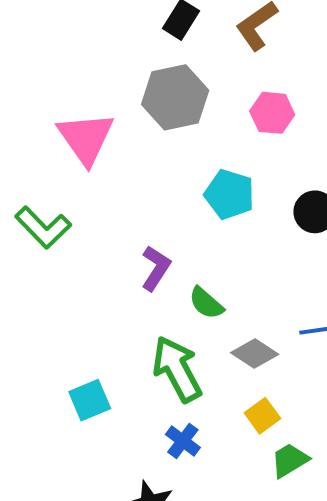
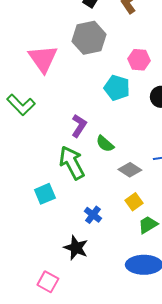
pink hexagon: (272, 113) -> (139, 60), moved
green arrow: (177, 369) -> (72, 163), moved

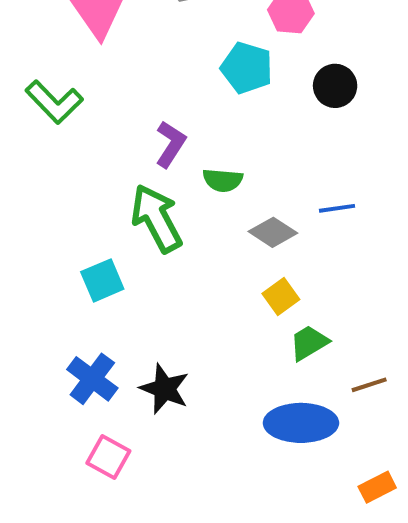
green semicircle: (105, 144) -> (223, 180), turned -36
blue cross: (93, 215) -> (92, 379), moved, size x1.4

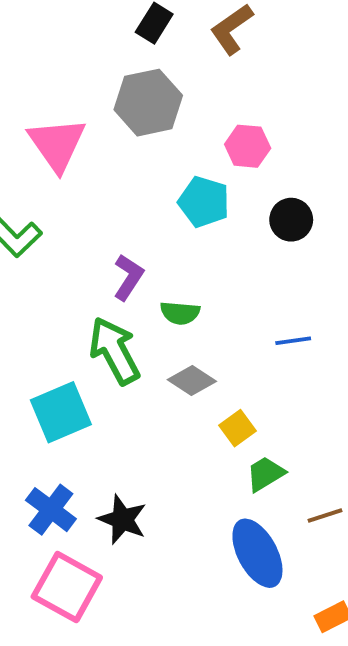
gray diamond: (273, 232) -> (192, 380), moved
cyan square: (102, 280) -> (61, 412), size x1.4
blue ellipse: (301, 423) -> (257, 553), turned 62
pink square: (108, 457) -> (67, 587), size x1.6

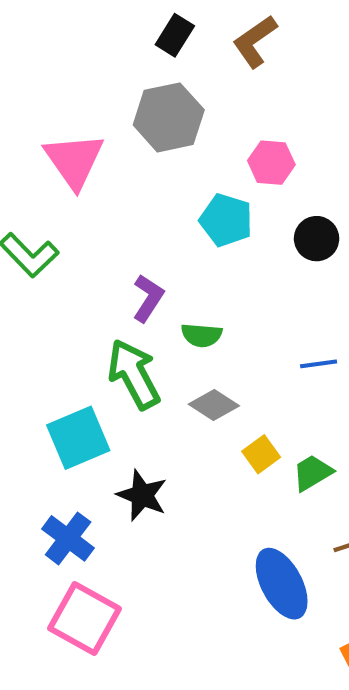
green trapezoid: (265, 474) -> (312, 473), moved
black star: (122, 519) -> (142, 495), moved

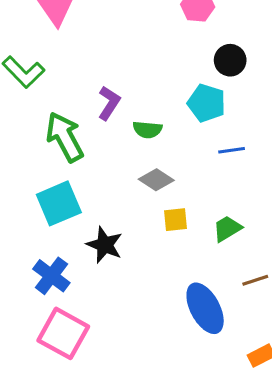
cyan pentagon: (226, 220) -> (207, 103), moved
green arrow: (134, 374) -> (65, 137), moved
yellow square: (261, 454) -> (176, 220), moved, turned 30

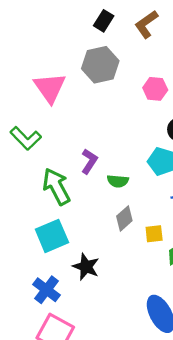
gray diamond: (156, 180) -> (124, 218), turned -75
yellow square: (176, 220) -> (154, 234), moved

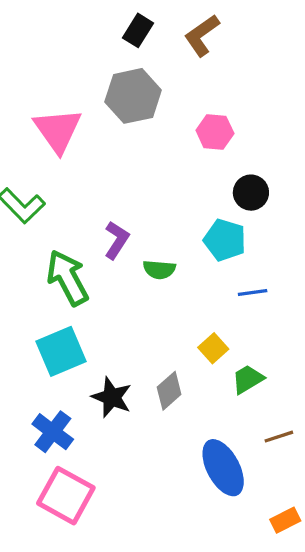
gray diamond: (124, 218) -> (169, 391), moved
yellow square: (154, 234) -> (213, 348), turned -36

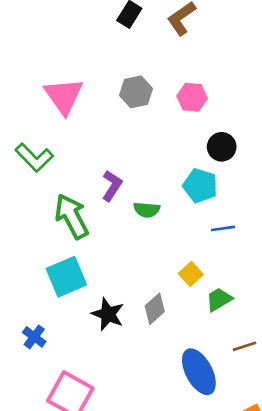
gray hexagon: (133, 96) -> (136, 92), moved, size x0.7
blue cross: (53, 432) -> (34, 337), moved, size x0.7

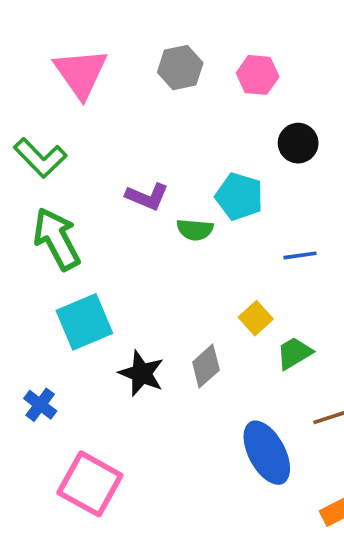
purple L-shape: (112, 186) -> (147, 197), turned 80
cyan pentagon: (200, 186) -> (239, 197), moved
green arrow: (72, 216) -> (57, 239), moved

